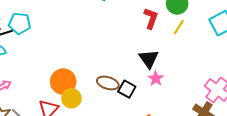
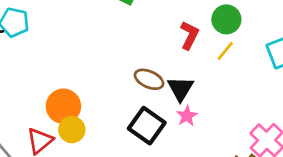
brown ellipse: (108, 83) -> (149, 79), moved
black square: (127, 89) -> (147, 126), size x1.5

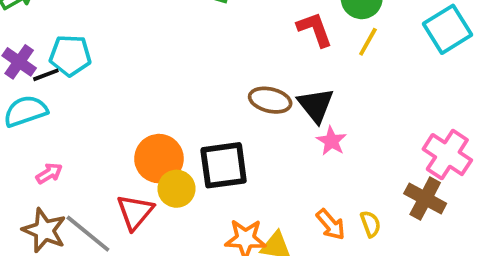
red L-shape: (189, 35) -> (315, 29), turned -36
black square: (147, 126) -> (224, 165), moved, turned -33

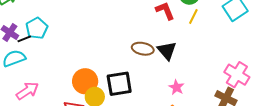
cyan pentagon: (70, 55) -> (37, 28), turned -30
pink star: (331, 141) -> (176, 87), moved
pink arrow: (49, 173) -> (27, 91), size x1.6

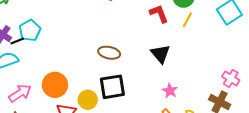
brown ellipse: (143, 49) -> (109, 53), moved
pink cross: (237, 75) -> (231, 78), size x0.7
orange circle: (85, 81) -> (55, 85), moved

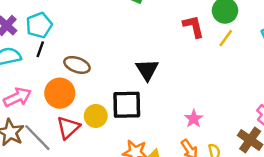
black line: (17, 41) -> (40, 49), moved, turned -56
brown ellipse: (109, 53) -> (77, 65), moved
black triangle: (160, 54) -> (147, 70), moved

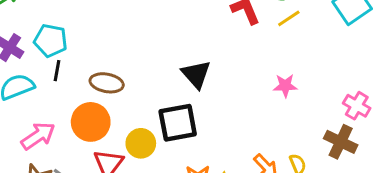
cyan pentagon: (39, 25) -> (51, 41), turned -30
yellow line: (226, 38) -> (289, 18), turned 30
pink star: (194, 119) -> (285, 86), moved, turned -30

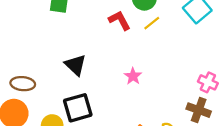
black triangle: (196, 74) -> (75, 65), moved
pink star: (285, 86) -> (133, 76), moved, turned -30

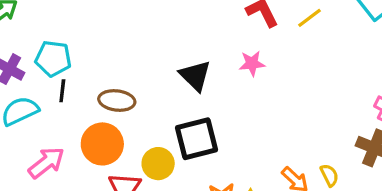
pink star: (133, 76) -> (252, 63), moved, turned 30

